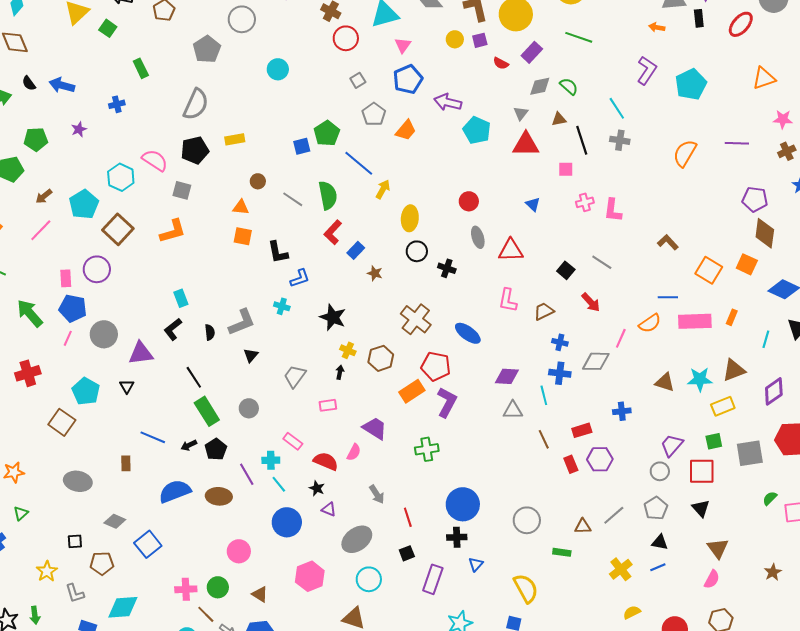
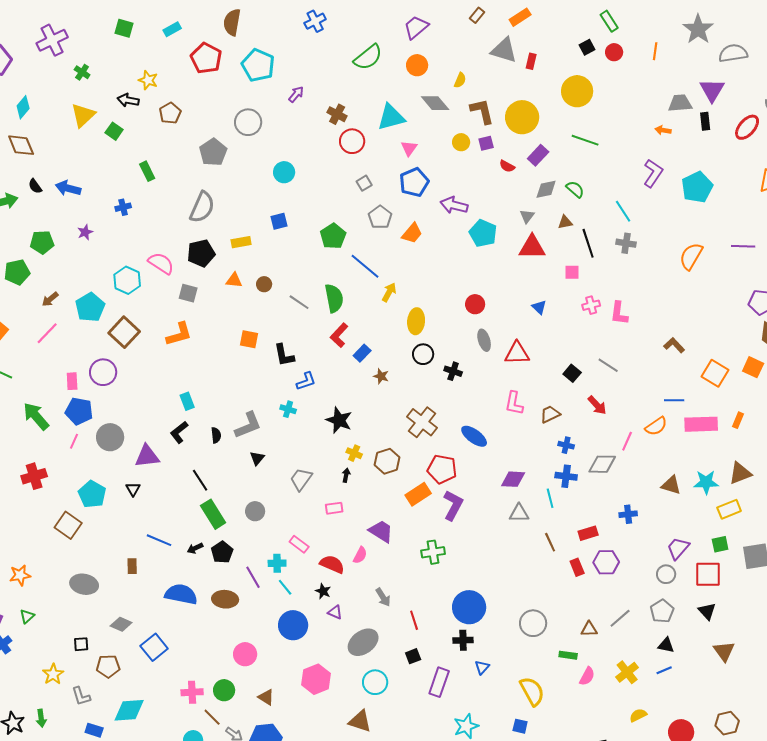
blue square: (302, 146) -> (279, 221), moved
orange triangle: (241, 207) -> (234, 280), moved
blue semicircle: (175, 491) -> (181, 594), turned 32
pink semicircle: (712, 579) -> (587, 676), moved

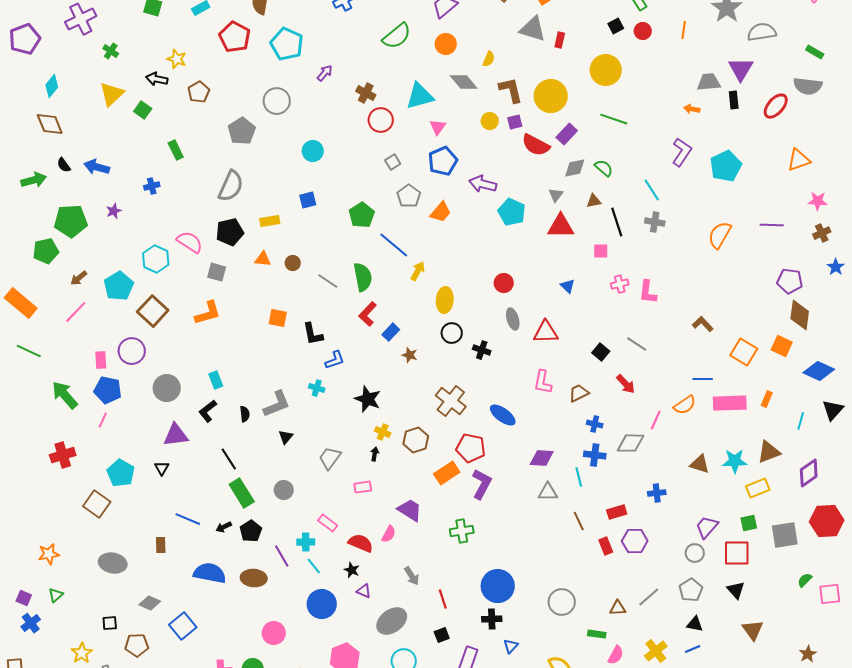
red semicircle: (507, 166) -> (536, 145), size x1.8
green pentagon: (42, 242) -> (71, 221), size x1.4
gray circle: (110, 437) -> (167, 388), moved

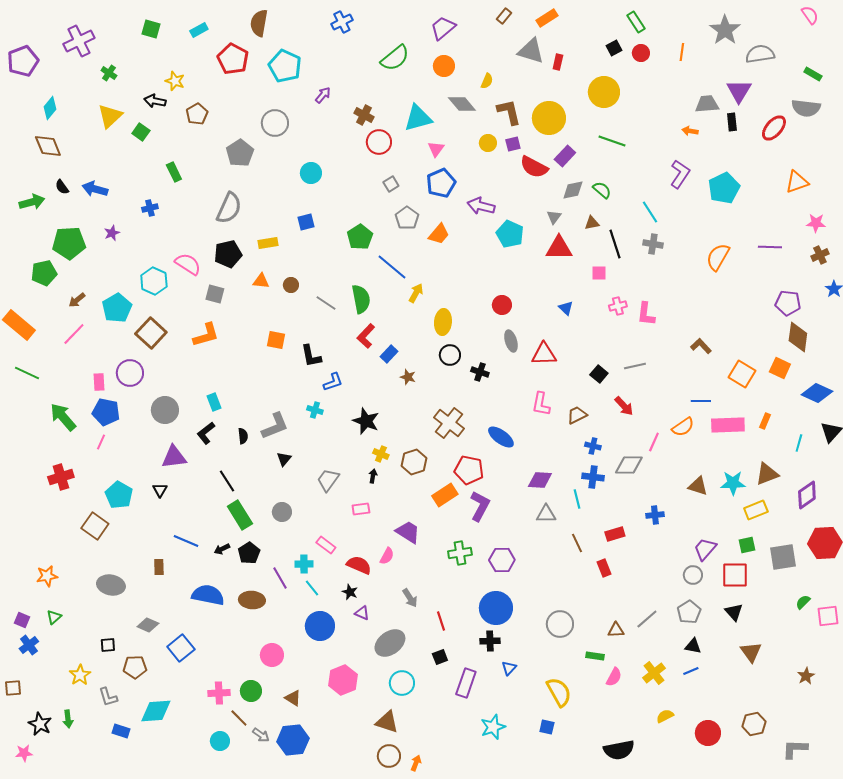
gray line: (637, 344) -> (635, 366), turned -45
purple hexagon: (635, 541) -> (502, 560), moved

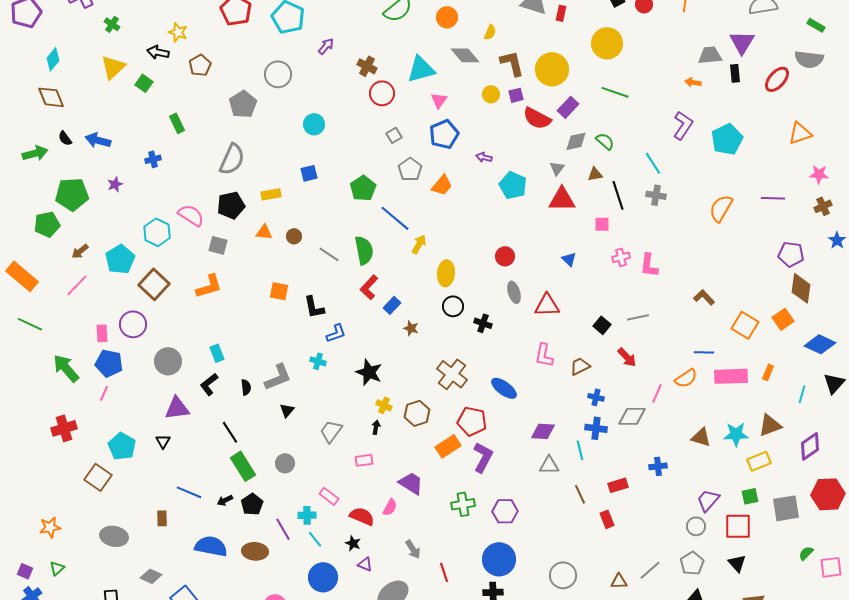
purple arrow: (481, 206) -> (484, 157), size x0.6
orange square: (780, 368) -> (783, 319), turned 30

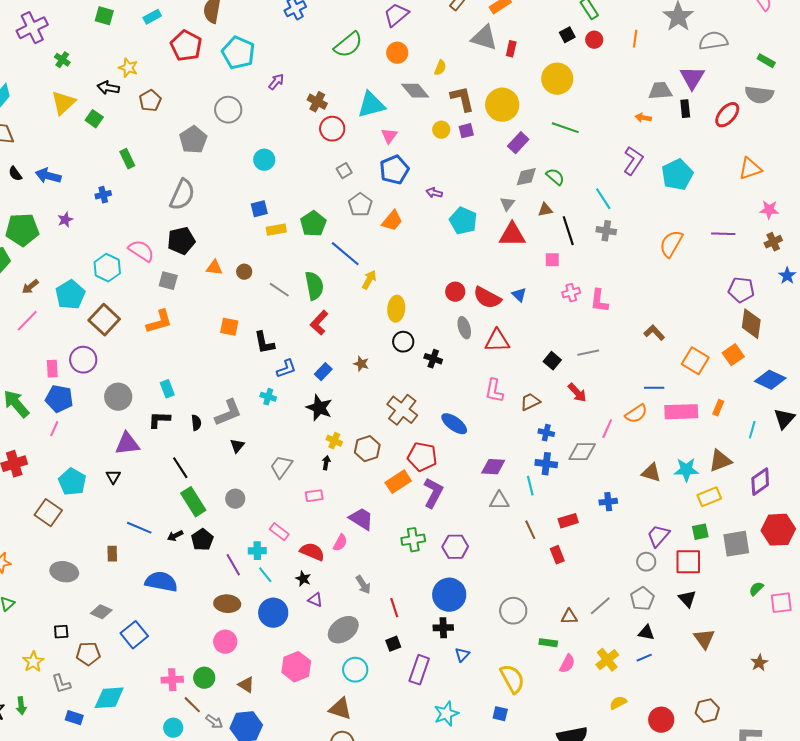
red semicircle: (537, 118) -> (487, 298), moved
yellow rectangle: (271, 194) -> (276, 230), moved
blue rectangle: (392, 305) -> (323, 372), moved
black L-shape: (209, 384) -> (159, 420), turned 40
brown ellipse: (255, 551) -> (227, 604), moved

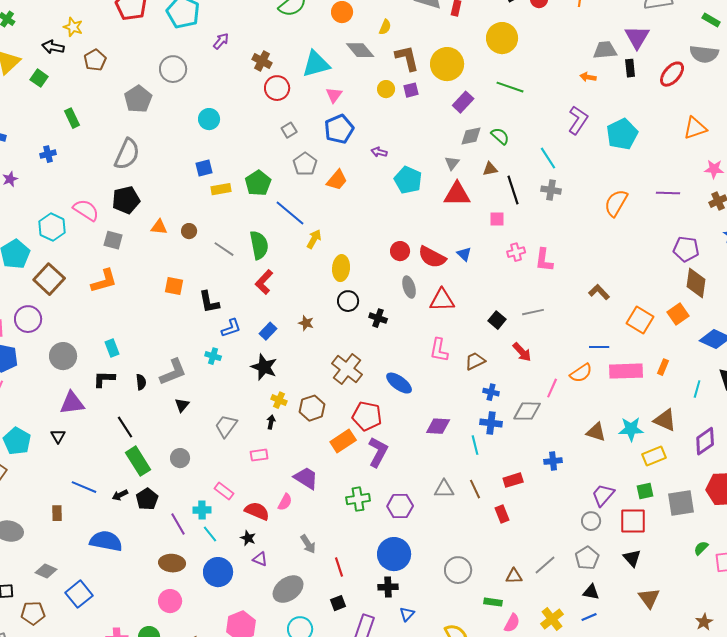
brown triangle: (720, 461) -> (665, 420), turned 45
gray triangle: (499, 501) -> (444, 489), moved

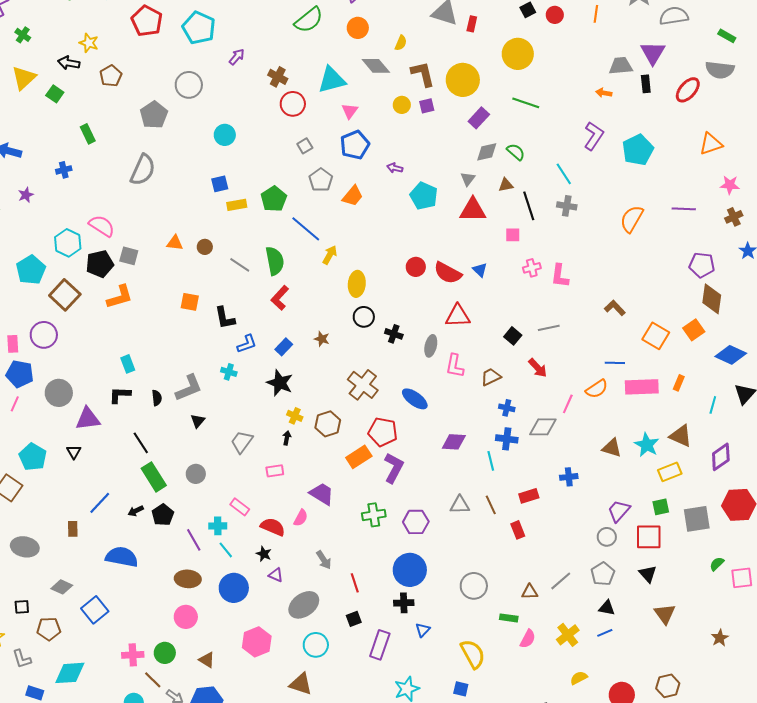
black pentagon: (126, 200) -> (100, 264), moved
gray ellipse: (409, 287) -> (431, 346), moved, turned 30
gray circle: (63, 356) -> (59, 393), moved
cyan star: (631, 429) -> (647, 445), turned 30
blue line: (84, 487) -> (100, 503), turned -70

